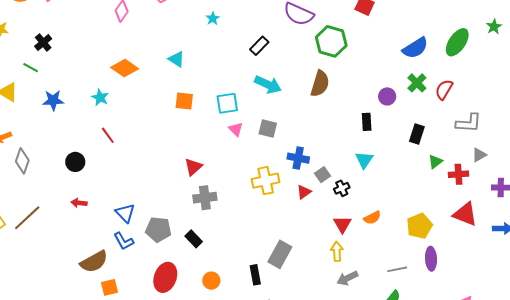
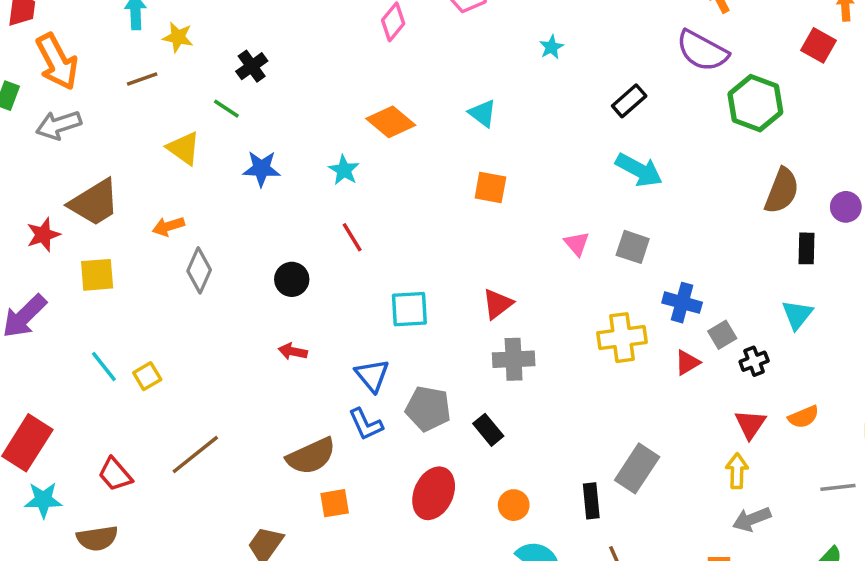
brown semicircle: (320, 84) -> (782, 191), moved
cyan square: (227, 103) -> (409, 309), moved
brown line: (27, 218) -> (195, 455), moved
gray line: (397, 269) -> (838, 487), moved

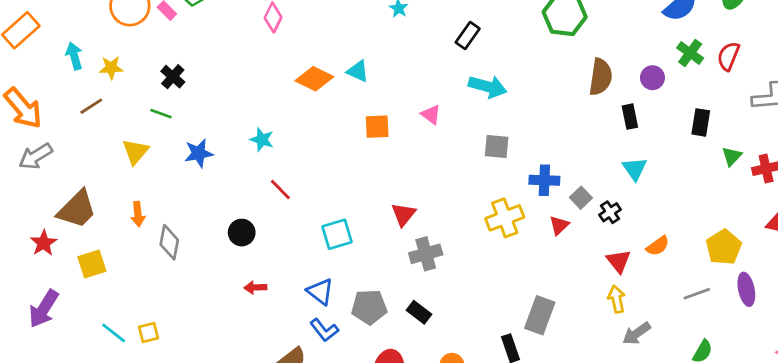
orange diamond: (391, 122) -> (314, 79), moved
yellow triangle: (184, 148) -> (135, 152), turned 48
orange arrow: (168, 226) -> (138, 214), turned -65
pink triangle: (577, 244) -> (431, 115), moved
yellow square: (147, 376) -> (149, 332), turned 30

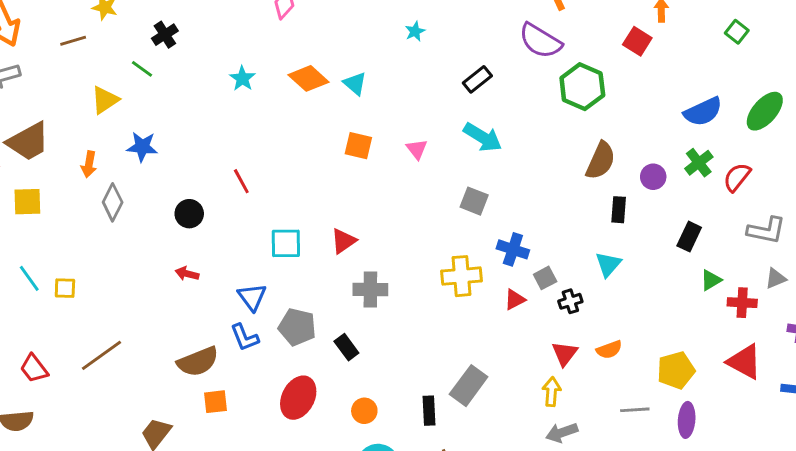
cyan star: (262, 140) -> (242, 78), moved
blue star: (199, 153) -> (142, 147), moved
red triangle: (403, 214) -> (343, 241), moved

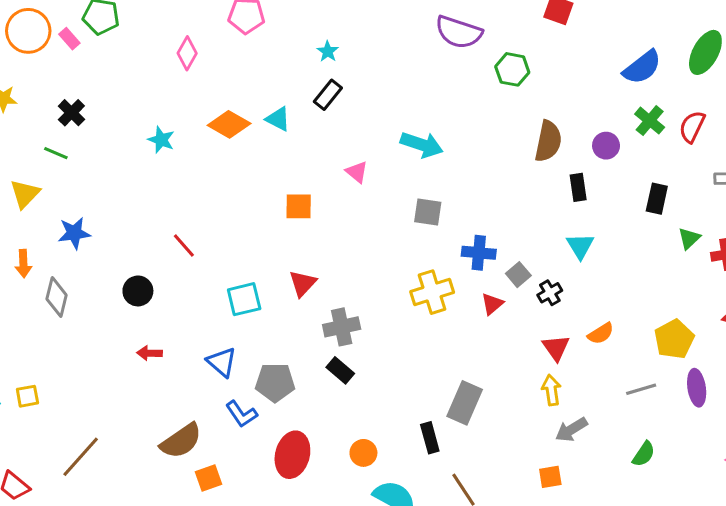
black rectangle: (477, 79) -> (328, 95), moved
green hexagon: (582, 87) -> (512, 69), size x0.7
orange square: (358, 146) -> (299, 206), moved
blue L-shape: (245, 337) -> (241, 414), moved
black rectangle: (346, 347) -> (340, 370), moved

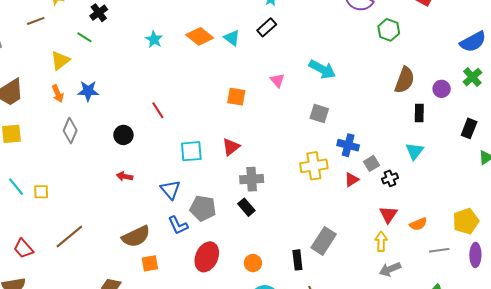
orange arrow: (23, 264) -> (58, 94), moved, turned -30
orange semicircle: (601, 333) -> (418, 224), moved

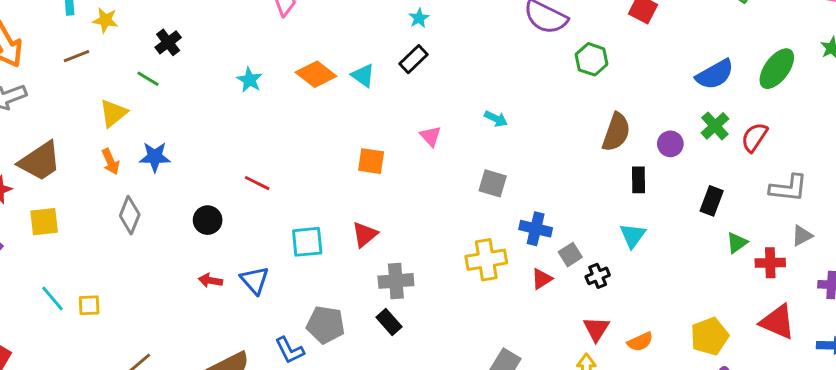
cyan arrow: (322, 69) -> (496, 119), size x0.6
red line: (158, 110) -> (257, 183), turned -30
blue triangle: (170, 190) -> (255, 280), moved

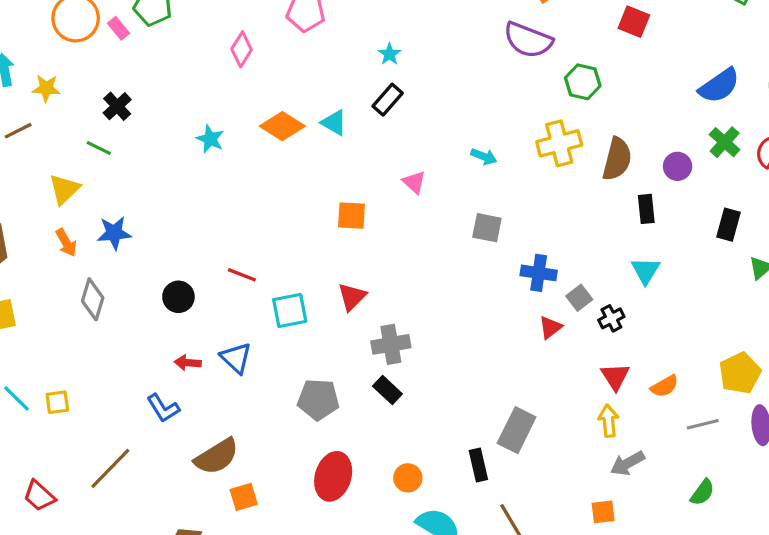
red line: (257, 183) -> (242, 275), moved
yellow cross: (486, 260) -> (559, 143), moved
blue L-shape: (290, 350) -> (163, 408), moved

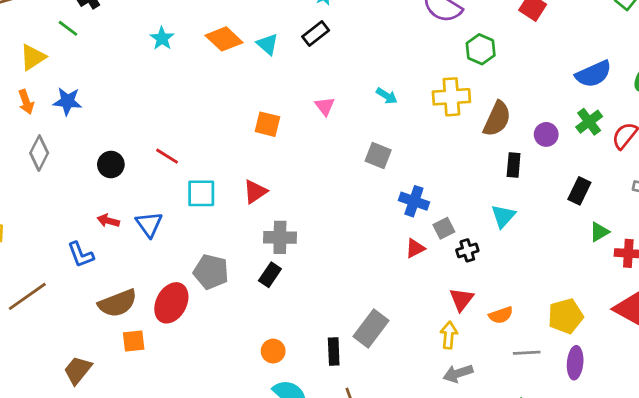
black rectangle: (387, 390) -> (270, 275), turned 70
red ellipse: (333, 476) -> (171, 303), moved

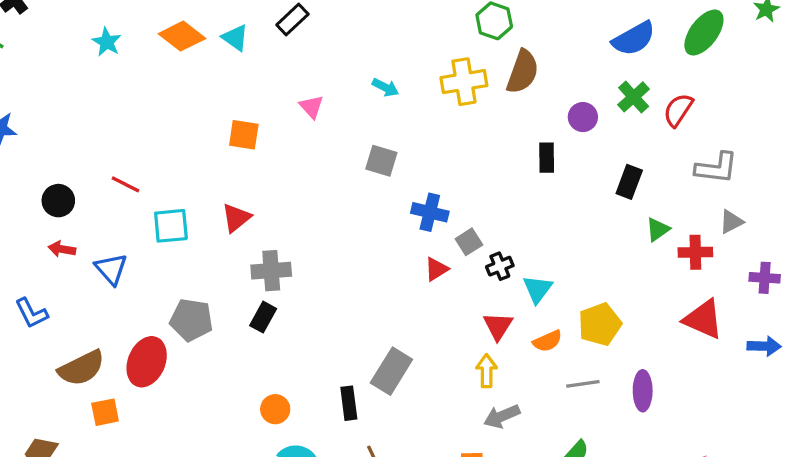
brown semicircle: (497, 119) -> (523, 72), moved
cyan triangle: (503, 216) -> (537, 289), moved
red arrow: (108, 221) -> (62, 249), moved
yellow pentagon: (566, 316) -> (600, 324), moved

